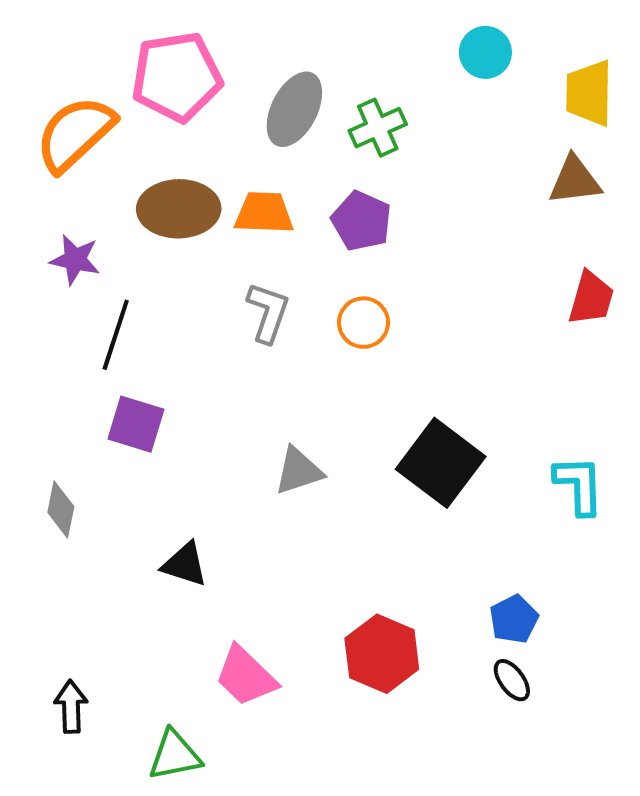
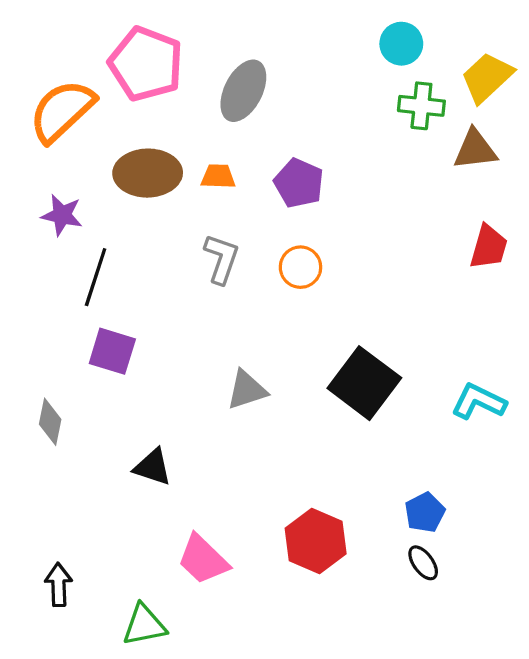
pink pentagon: (177, 77) -> (146, 64), turned 30
yellow trapezoid: (589, 93) -> (487, 77), turned 46
green cross: (378, 128) -> (421, 106), moved, turned 30
orange trapezoid: (264, 213) -> (218, 176), size x0.7
cyan L-shape: (579, 485) -> (479, 402), turned -62

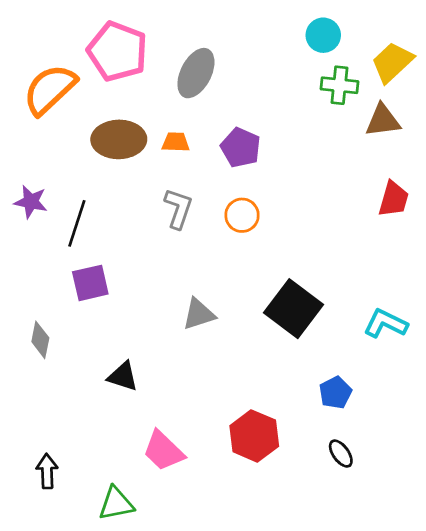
purple star: (62, 215) -> (31, 202), moved
purple square: (112, 351) -> (90, 283), turned -30
blue pentagon: (425, 512) -> (335, 393), moved

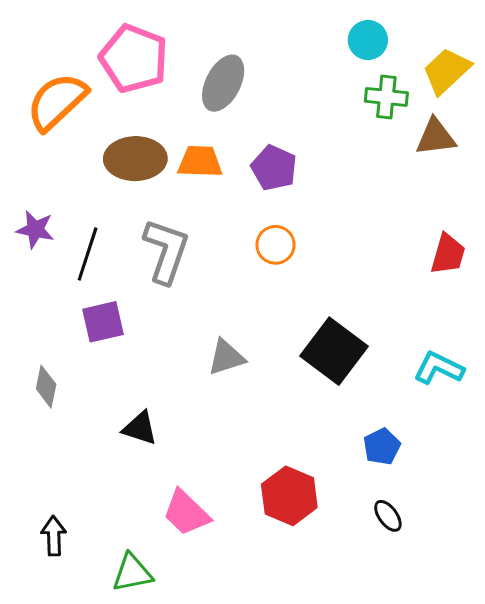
orange trapezoid: (176, 142) -> (200, 162), size x1.4
red trapezoid: (394, 199) -> (448, 254), moved
gray L-shape: (178, 208) -> (166, 251), moved, size x1.4

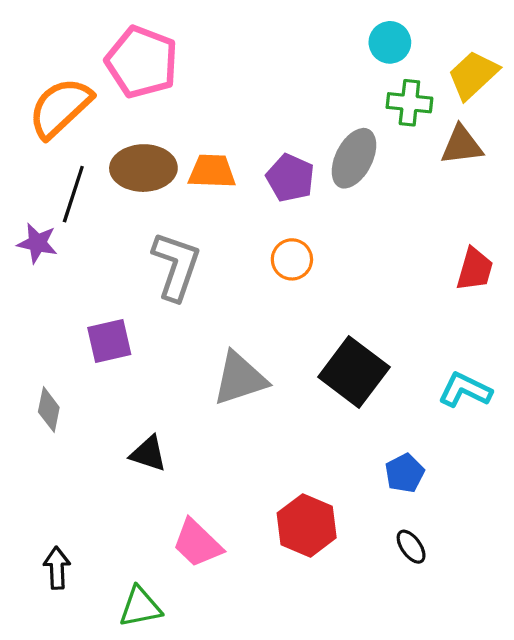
gray ellipse: (223, 83) -> (354, 158), moved
black line: (88, 254) -> (73, 194), moved
gray triangle: (226, 357) -> (240, 379), size x1.4

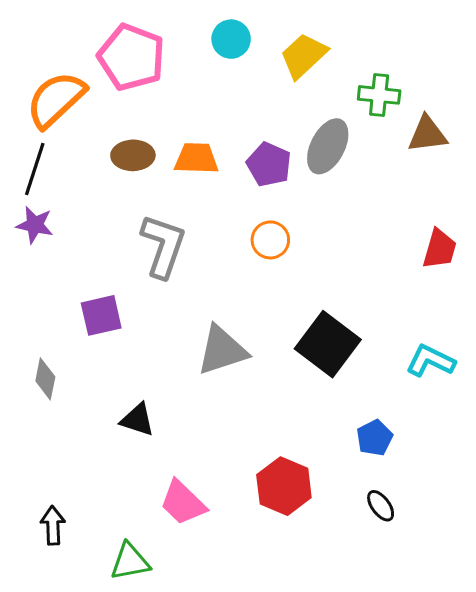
cyan circle: (390, 42) -> (231, 39), moved
yellow trapezoid: (473, 75) -> (304, 56), moved
brown ellipse: (143, 168) -> (133, 155), size x0.7
black line: (73, 194) -> (35, 169), moved

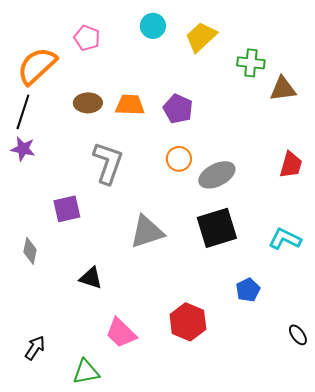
pink pentagon: (131, 57) -> (87, 38), size x0.6
gray ellipse: (328, 146) -> (217, 175), moved, turned 36
black square: (328, 344) -> (217, 228), turned 36
black ellipse: (381, 506) -> (298, 335), moved
black arrow: (53, 525) -> (35, 348), turned 35

